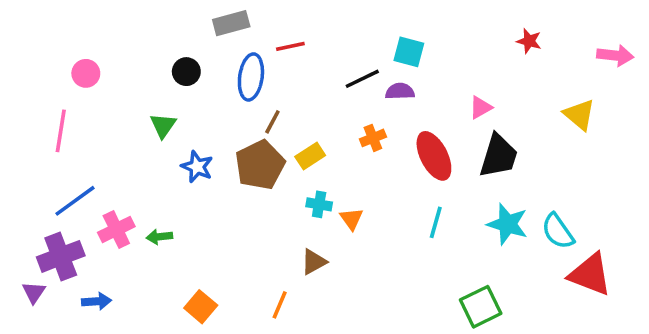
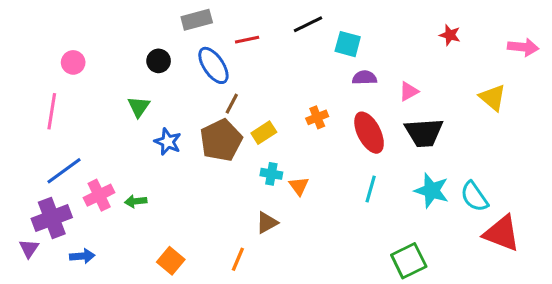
blue ellipse: (251, 77) -> (213, 65), turned -42
black line: (362, 79) -> (308, 24), moved
purple semicircle: (400, 91) -> (364, 78), moved
black trapezoid: (499, 156) -> (424, 133), turned 69

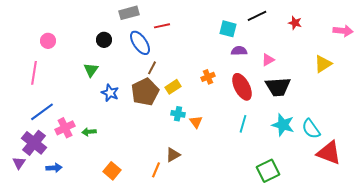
black line: (308, 24) -> (257, 16), moved
yellow triangle: (493, 98) -> (323, 64), turned 48
purple cross: (52, 218) -> (34, 143), turned -30
brown triangle: (267, 223) -> (173, 155), moved

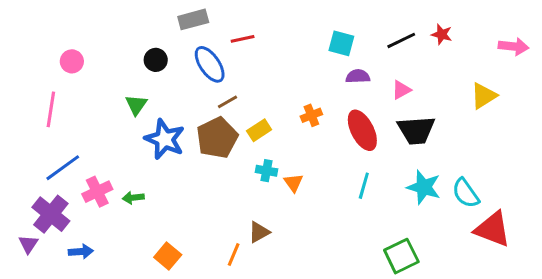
black line: (257, 16) -> (401, 40), moved
brown line: (152, 68) -> (228, 102), turned 32
blue star: (110, 93) -> (165, 139), size x1.5

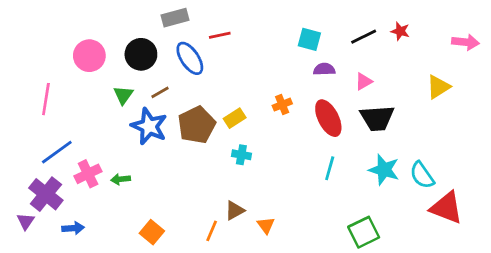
black circle: (156, 60) -> (141, 54), size x1.5
pink circle: (72, 61) -> (89, 56), moved, size x1.5
brown line: (228, 102) -> (160, 92), moved
orange triangle: (293, 183) -> (266, 225), moved

